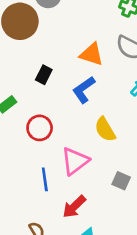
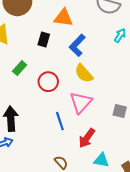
orange triangle: (92, 54) -> (63, 18), moved
yellow semicircle: (105, 129) -> (84, 73), moved

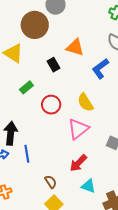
black rectangle: (44, 40) -> (53, 65), turned -56
blue L-shape: (77, 45) -> (100, 69), moved
blue line: (60, 121) -> (27, 154), moved

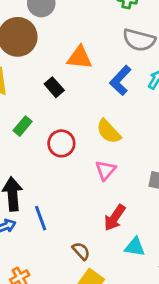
pink triangle: (78, 129) -> (105, 170), size x0.7

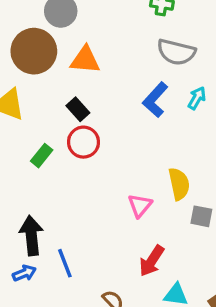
orange triangle: (80, 58) -> (85, 60), moved
yellow semicircle: (109, 131) -> (179, 184), moved, turned -148
red circle: (61, 143) -> (84, 142), moved

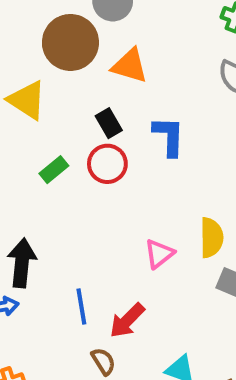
blue L-shape: (155, 100) -> (169, 136), moved, turned 128
red arrow: (152, 261) -> (127, 320), moved
blue line: (65, 263) -> (81, 306), moved

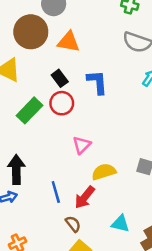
green rectangle: (54, 170) -> (30, 110), size x1.5
yellow semicircle: (211, 238) -> (104, 172), moved, turned -100
pink triangle: (159, 254) -> (82, 145), moved

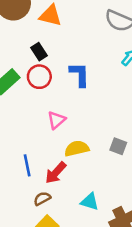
blue L-shape: (97, 82) -> (80, 74), moved
brown semicircle: (73, 224) -> (42, 199), turned -84

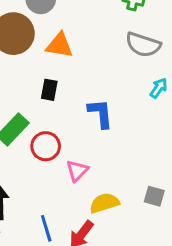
black rectangle: (39, 52) -> (49, 90), turned 48
red circle: (39, 77) -> (46, 146), moved

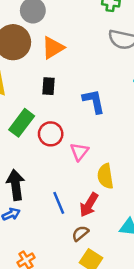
orange triangle: (59, 45) -> (53, 48), turned -35
yellow semicircle: (104, 203) -> (105, 176), turned -75

